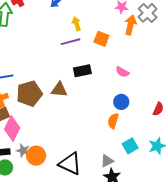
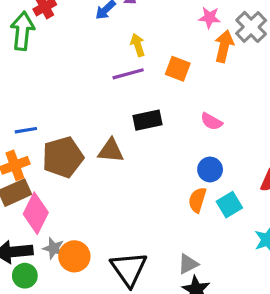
cyan square: (130, 146) -> (229, 205), moved
black triangle: (70, 164) -> (129, 269), turned 30

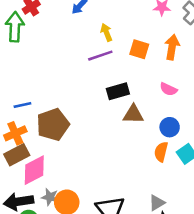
orange arrow: (224, 46) -> (172, 47), moved
brown triangle: (111, 151) -> (133, 114), moved
pink diamond: (36, 213) -> (34, 170), turned 40

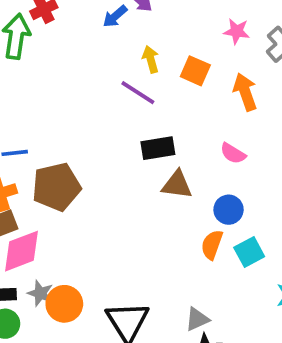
orange arrow: (172, 47) -> (245, 92), turned -35
orange square: (139, 49) -> (195, 71), moved
purple line: (100, 56) -> (138, 93), turned 45

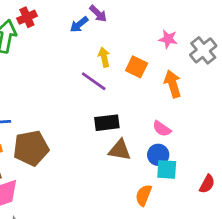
blue circle: (229, 210) -> (158, 155), moved
cyan square: (249, 252) -> (167, 169), moved, turned 30

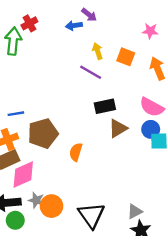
blue arrow: (79, 24) -> (74, 25), turned 35
pink semicircle: (162, 129) -> (152, 107), size x1.5
brown triangle: (120, 150) -> (118, 128), turned -36
orange semicircle: (144, 195) -> (76, 152), moved

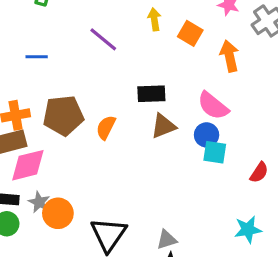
purple line: (91, 72) -> (103, 39), moved
blue line: (16, 114) -> (37, 57), moved
orange semicircle: (76, 152) -> (106, 127), moved

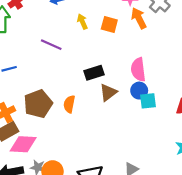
orange arrow: (229, 56) -> (139, 18), moved
pink semicircle: (213, 106) -> (138, 70), turned 60
pink diamond: (28, 165) -> (23, 144), turned 32

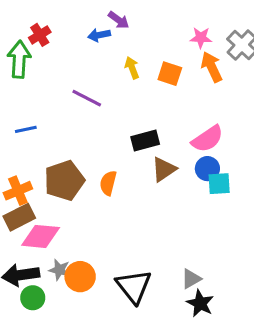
pink semicircle: (138, 70) -> (207, 139), turned -120

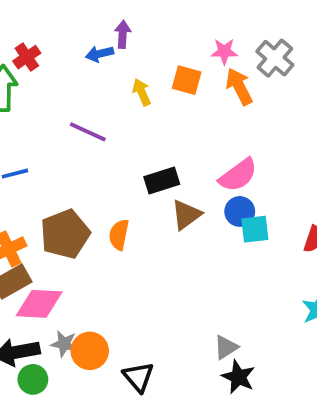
purple arrow: (119, 20) -> (123, 34), turned -120
orange square: (170, 74) -> (187, 80), moved
black triangle: (134, 286) -> (138, 377), moved, size x0.7

